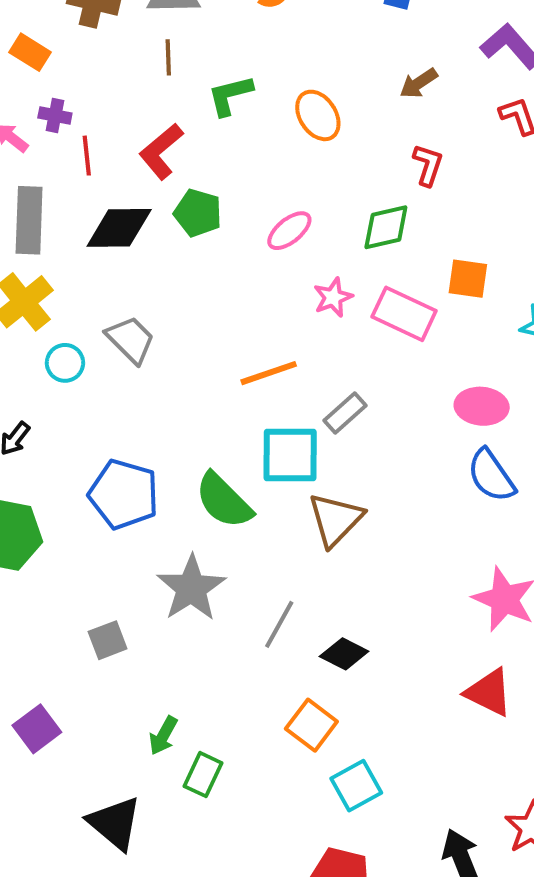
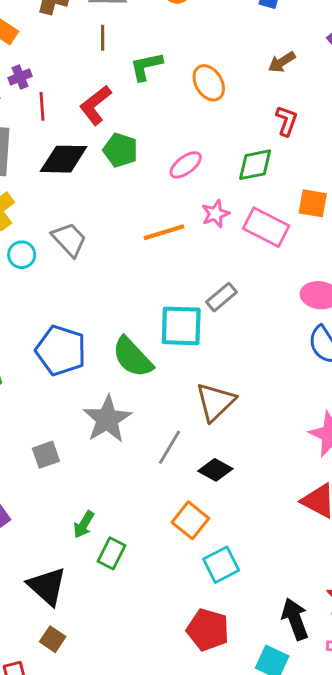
purple cross: (55, 115) -> (20, 77), turned -35
orange line: (269, 373) -> (164, 232), moved
brown triangle: (336, 520) -> (215, 402), moved

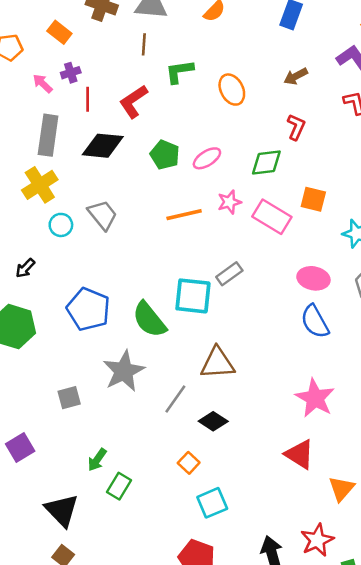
green pentagon: (120, 150) -> (165, 155), moved
brown triangle: (215, 402) -> (217, 363), turned 36
orange square: (190, 520) -> (189, 463), size x0.7

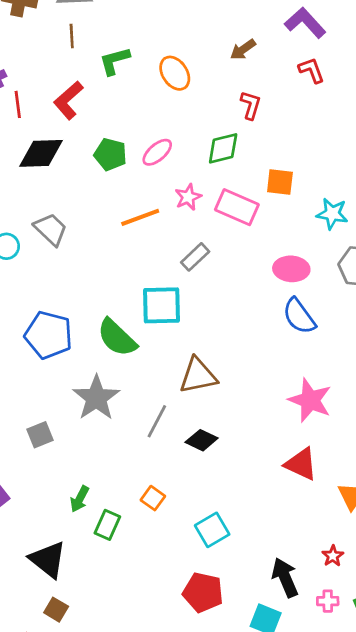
gray rectangle: (229, 274) -> (195, 257), moved
orange square: (189, 463) -> (153, 498), moved
red star: (317, 540) -> (333, 556), size x0.6

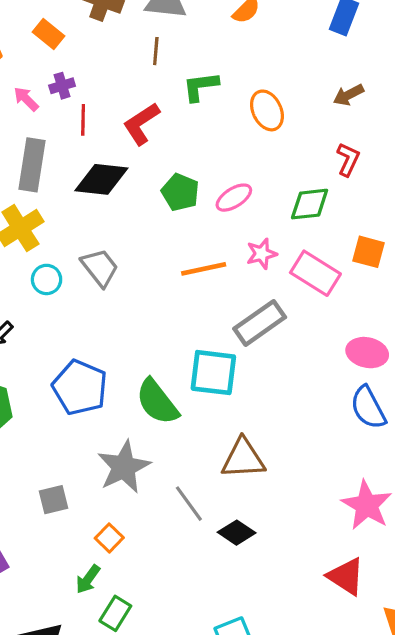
gray rectangle: (195, 257) -> (260, 323), size x1.5
gray line: (157, 421) -> (189, 504), turned -72
orange square: (153, 498) -> (109, 538), moved

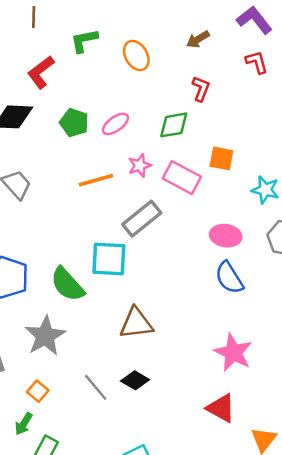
brown line: (156, 51) -> (34, 17), moved
gray line: (189, 504) -> (96, 387), moved

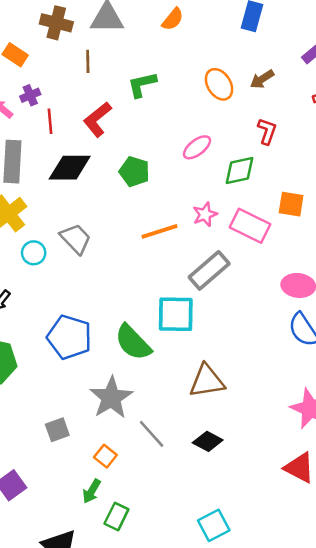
orange ellipse: (136, 55) -> (219, 84), moved
pink ellipse: (115, 124) -> (197, 147), moved
gray line: (96, 387) -> (152, 434), moved

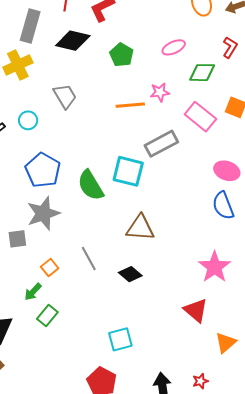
pink star: (205, 214) -> (160, 92), moved
cyan circle: (34, 253) -> (28, 120), moved
gray star: (111, 398) -> (43, 213), moved

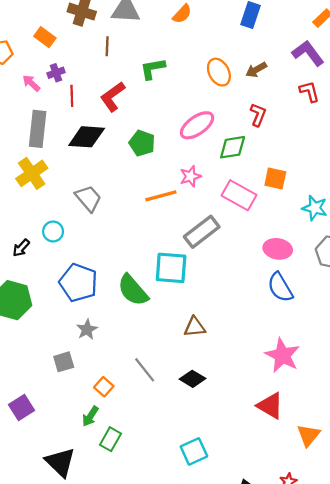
pink ellipse: (174, 47) -> (197, 125), size x1.4
gray star: (43, 213) -> (87, 329), size x0.6
brown triangle: (140, 228) -> (195, 327), size x0.7

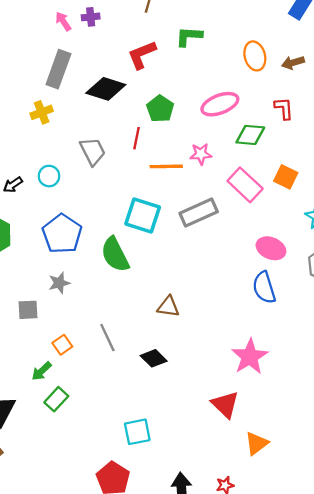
red line: (72, 96) -> (137, 138), moved
red L-shape: (258, 115) -> (284, 108), turned -40
yellow cross: (32, 173) -> (42, 112), size x0.7
cyan square: (171, 268) -> (143, 215), moved

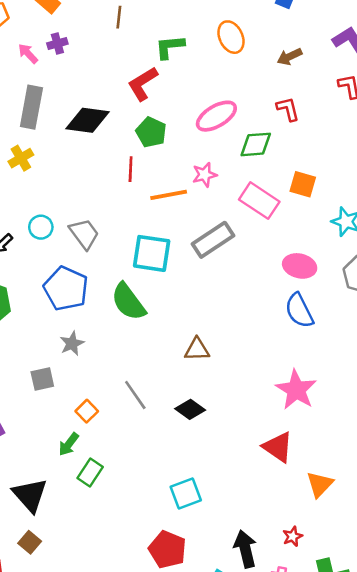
red L-shape: (142, 55) -> (143, 84), moved
orange ellipse: (255, 56) -> (231, 37), moved
gray trapezoid: (93, 151) -> (84, 234), moved

